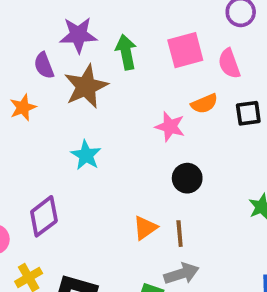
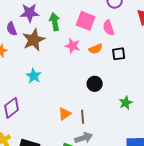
pink square: (185, 50) -> (86, 21), turned 36
pink star: (170, 127) -> (73, 46), moved
black circle: (187, 178) -> (95, 84), moved

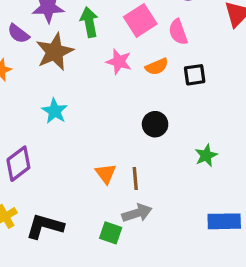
pink square: (86, 21) -> (140, 20), turned 36
purple semicircle: (12, 29) -> (18, 34), turned -32
orange triangle: (65, 114) -> (106, 174), turned -32

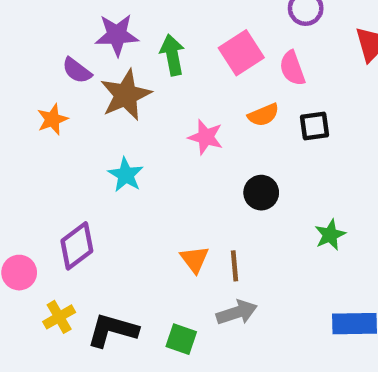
pink star: (119, 62) -> (206, 137), moved
green square: (111, 233) -> (181, 339), moved

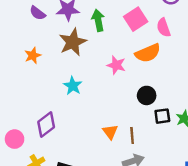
purple semicircle: (77, 70) -> (38, 13), moved
orange semicircle: (263, 115) -> (148, 53), size x1.5
black square: (314, 126) -> (162, 116), moved

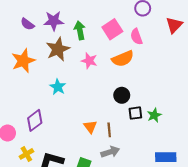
orange star: (33, 55) -> (23, 61), size x1.6
pink star: (116, 65) -> (89, 61), moved

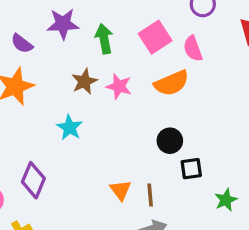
purple semicircle: (27, 24) -> (22, 44), moved
brown star: (58, 49) -> (84, 81), moved, size x0.7
green star: (154, 115) -> (226, 200), moved
purple diamond: (35, 120) -> (33, 180), turned -30

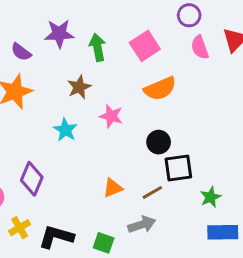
pink semicircle: (193, 49) -> (200, 47), moved
pink star: (119, 86) -> (111, 116), moved
black square: (191, 169) -> (178, 168), size x1.4
orange triangle: (121, 190) -> (113, 188), turned 45
brown line: (150, 195) -> (152, 192), moved, turned 65

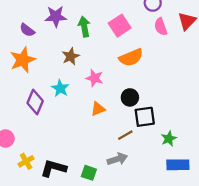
purple diamond: (32, 179) -> (35, 102), moved
orange triangle: (113, 188) -> (98, 109), moved

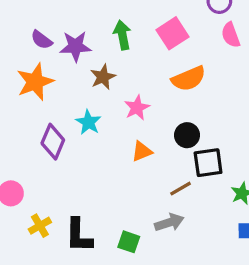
purple star: (56, 16) -> (75, 46), moved
pink star: (95, 78) -> (137, 108), turned 30
black L-shape: (53, 168) -> (79, 235), turned -105

